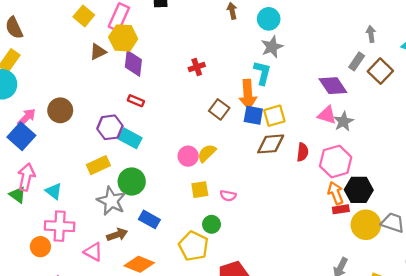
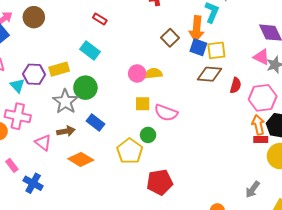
purple hexagon: (110, 127) -> (34, 74), moved
yellow semicircle: (207, 153) -> (153, 73), turned 30
pink semicircle: (228, 196) -> (166, 113), size x1.6

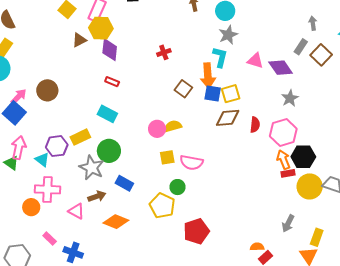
pink triangle: (261, 57) -> (255, 61), moved

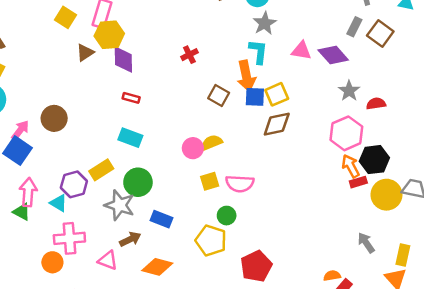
red semicircle: (255, 125) -> (376, 104), moved, turned -98
gray arrow: (288, 223) -> (366, 243), turned 126

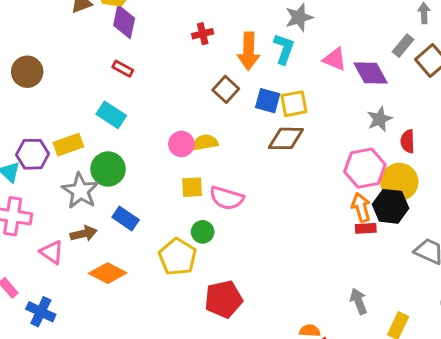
orange arrow: (246, 76) -> (249, 51), moved
red semicircle: (376, 104) -> (408, 141), turned -96
yellow circle: (386, 195) -> (399, 182), moved

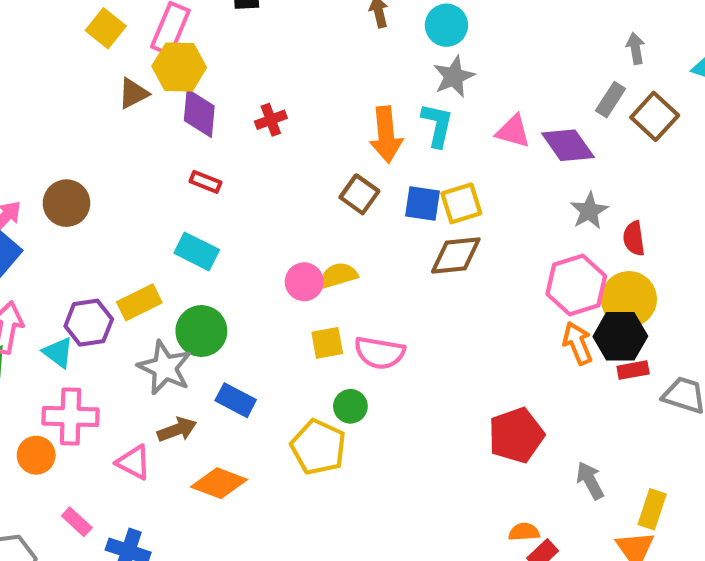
red cross: (203, 34) -> (271, 120), moved
red rectangle: (366, 228) -> (633, 370), moved
red pentagon: (224, 299) -> (516, 435), moved

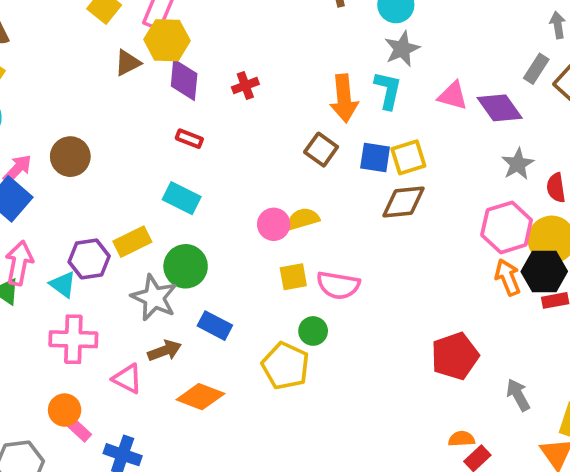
orange circle: (36, 455) -> (65, 410), moved

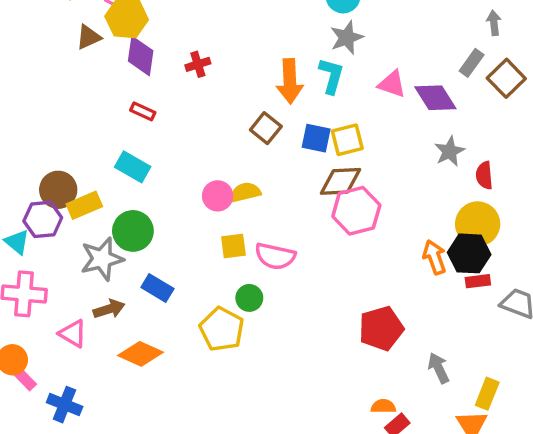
brown circle: (70, 157) -> (58, 190), moved
pink hexagon: (507, 227) -> (356, 211), moved
gray star: (154, 298) -> (102, 259), turned 30

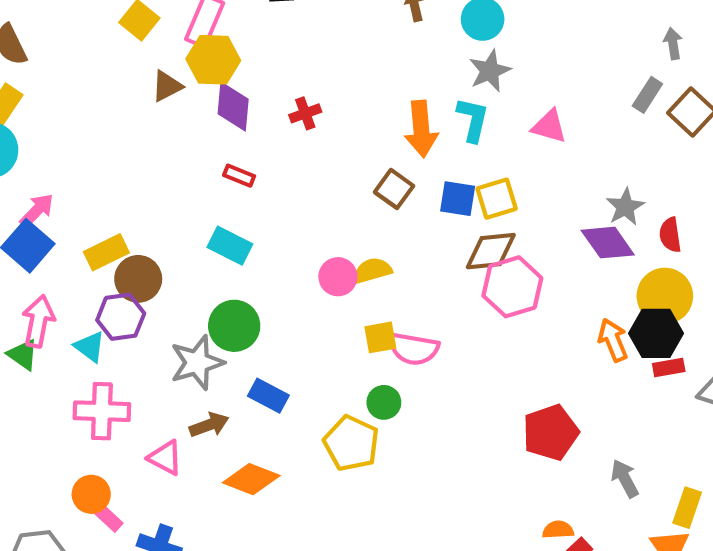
purple diamond: (435, 98) -> (608, 243), moved
yellow rectangle: (84, 205) -> (106, 252), moved
yellow square: (233, 246) -> (380, 337), moved

